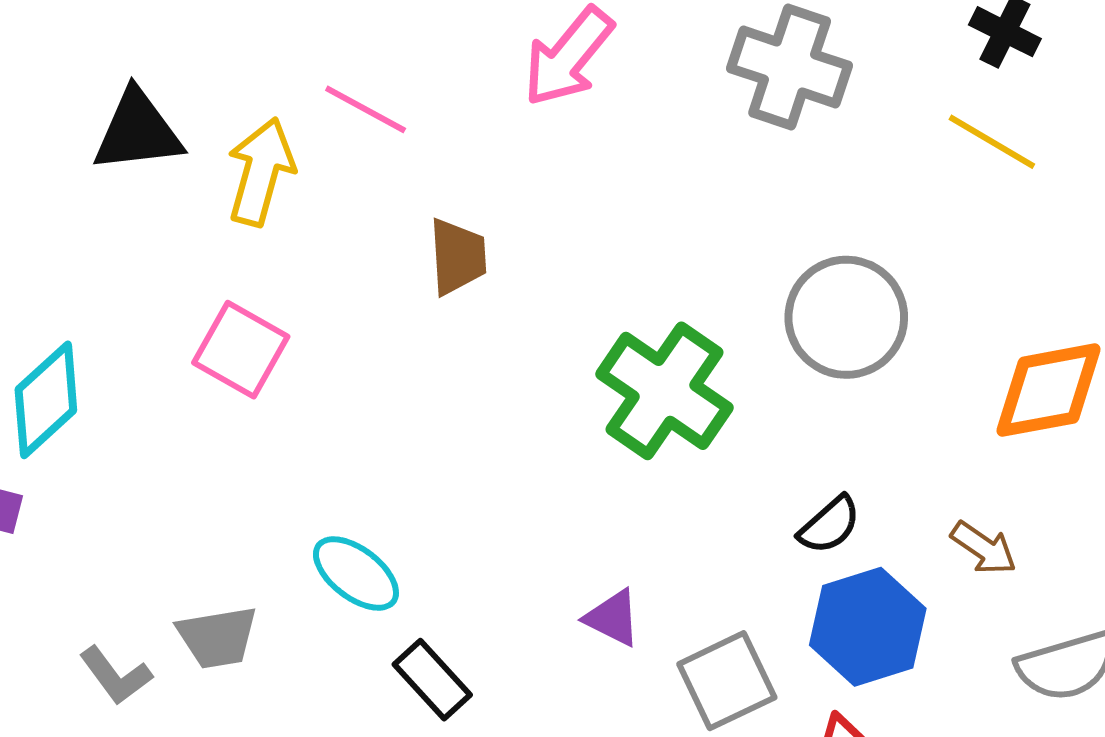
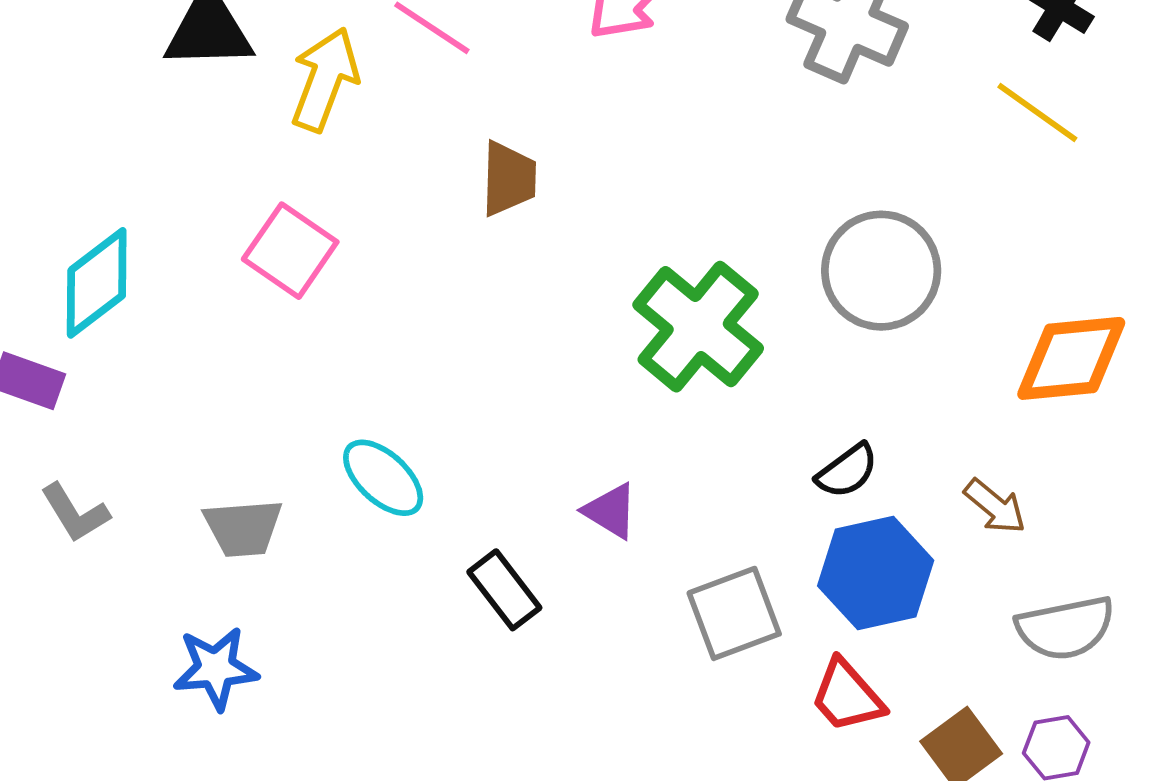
purple triangle: (613, 618) -> (611, 511), moved
gray L-shape: (116, 676) -> (75, 513), moved
black rectangle: (432, 680) -> (504, 590), moved

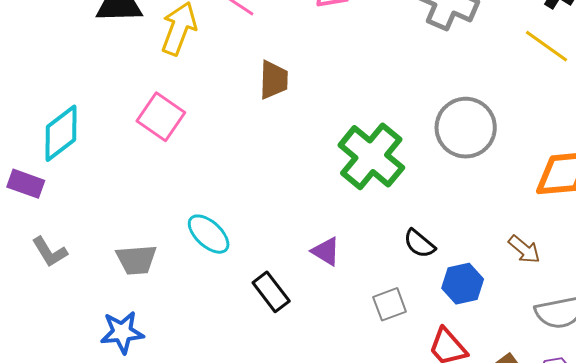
black semicircle: (847, 471) -> (419, 244), moved, turned 76
blue hexagon: (876, 573) -> (463, 284), size x0.7
gray square: (734, 613) -> (390, 304), size x0.7

